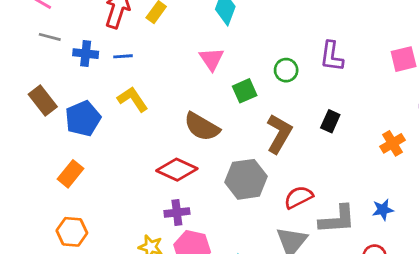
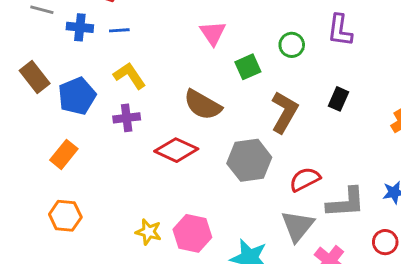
purple cross: (177, 212) -> (127, 118), moved

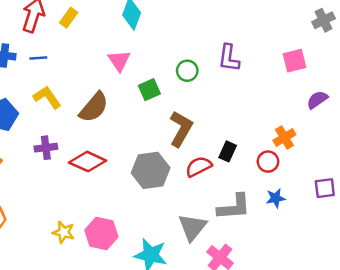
black rectangle: (338, 99) -> (228, 151), moved
brown semicircle: (203, 105) -> (94, 107), moved, turned -80
purple cross: (127, 118) -> (46, 148), moved
red semicircle: (305, 179) -> (199, 167), moved
red circle: (385, 242) -> (268, 162), moved

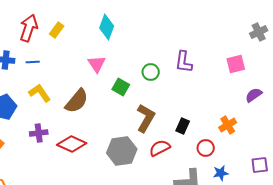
green square: (149, 90) -> (121, 87), turned -36
black rectangle: (228, 151) -> (183, 126), moved
red circle: (268, 162) -> (206, 148), moved

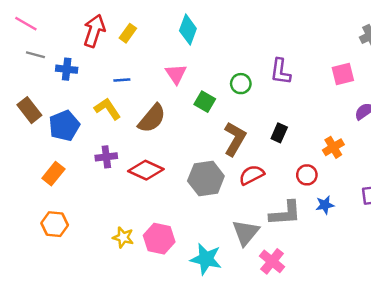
blue line: (33, 62) -> (122, 80), moved
black rectangle: (183, 126) -> (279, 133), moved

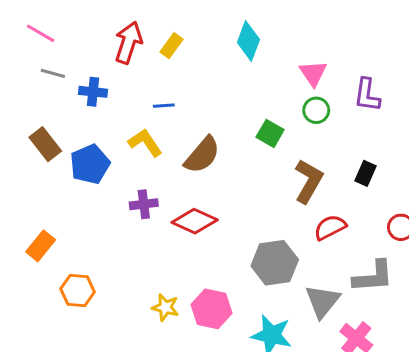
pink triangle: (176, 74) -> (313, 73), moved
orange rectangle: (53, 174) -> (41, 246), moved
gray hexagon: (206, 178) -> (275, 263), moved

